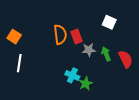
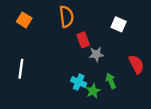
orange semicircle: (60, 35) -> (66, 17), moved
orange square: (14, 37) -> (24, 20), moved
green arrow: (106, 54) -> (111, 81), moved

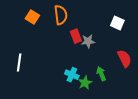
orange square: (24, 20) -> (32, 17), moved
white square: (119, 24) -> (117, 23), moved
gray star: (96, 54) -> (88, 41), moved

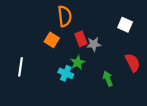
orange square: (32, 17) -> (52, 40), moved
cyan cross: (72, 75) -> (66, 73), moved
green star: (85, 83) -> (78, 63), moved

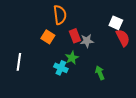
red semicircle: (133, 63) -> (123, 38), moved

